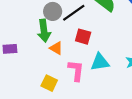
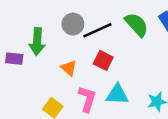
green arrow: (44, 31) -> (37, 42), moved

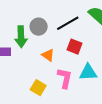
gray circle: (73, 24) -> (39, 27), moved

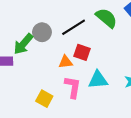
green arrow: (21, 37) -> (23, 44), turned 45
orange triangle: (48, 55) -> (66, 62), moved, turned -40

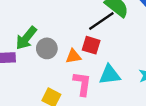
black line: (74, 27) -> (101, 21), moved
gray circle: (42, 32) -> (47, 48), moved

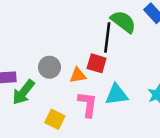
black line: (101, 21) -> (107, 37), turned -48
green arrow: (26, 38) -> (23, 92), moved

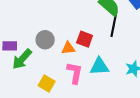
black line: (107, 37) -> (114, 24), moved

